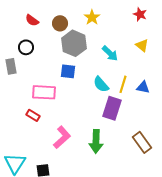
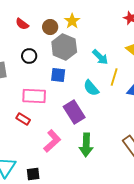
yellow star: (92, 17) -> (72, 21), moved
black circle: (26, 47) -> (29, 56), moved
yellow line: (123, 84) -> (114, 77), moved
purple rectangle: (112, 108) -> (74, 112), moved, turned -50

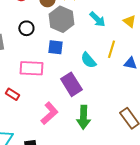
cyan arrow: (100, 57) -> (97, 19), moved
red rectangle: (23, 119) -> (12, 94), moved

